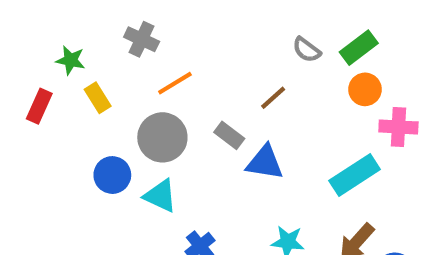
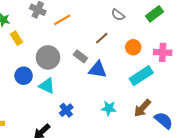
green rectangle: (359, 48) -> (155, 14), moved
orange line: (175, 83) -> (62, 20), moved
orange circle: (365, 89) -> (133, 47), moved

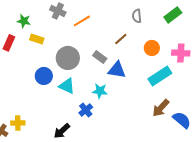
gray semicircle: (118, 15) -> (137, 16), turned 48
yellow rectangle: (16, 38) -> (37, 39), turned -40
cyan star: (109, 108) -> (100, 91), moved

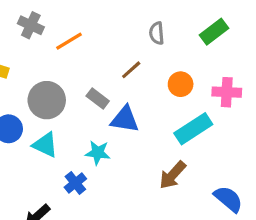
brown arrow: (161, 108) -> (173, 175), moved

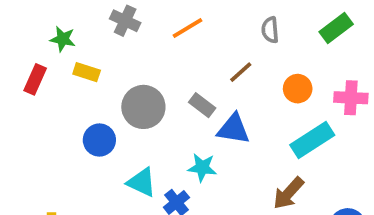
orange line: (69, 41) -> (187, 28), moved
cyan triangle: (45, 145) -> (142, 182), moved

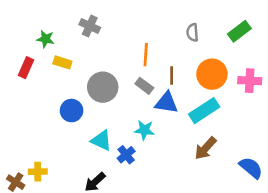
orange line: (187, 28) -> (146, 55), moved, turned -55
brown line: (241, 72) -> (172, 75), moved, turned -48
orange circle: (298, 89) -> (212, 74), size x1.5
cyan rectangle: (312, 140) -> (204, 111), moved

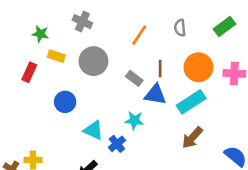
orange line: (146, 55) -> (139, 35), moved, turned 30
red rectangle: (26, 68) -> (29, 72), moved
gray circle: (103, 87) -> (93, 61), moved

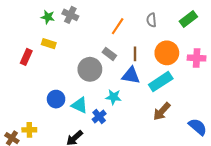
green star: (40, 34) -> (48, 17), moved
gray circle: (93, 61) -> (90, 69), moved
gray rectangle: (134, 78) -> (109, 54), moved
blue circle: (65, 102) -> (56, 99), moved

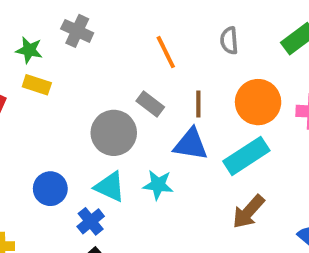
green star: (48, 17) -> (29, 50), moved
orange line: (118, 26) -> (166, 52), turned -60
cyan triangle: (80, 105) -> (110, 187), moved
blue cross: (99, 117) -> (91, 221), moved

